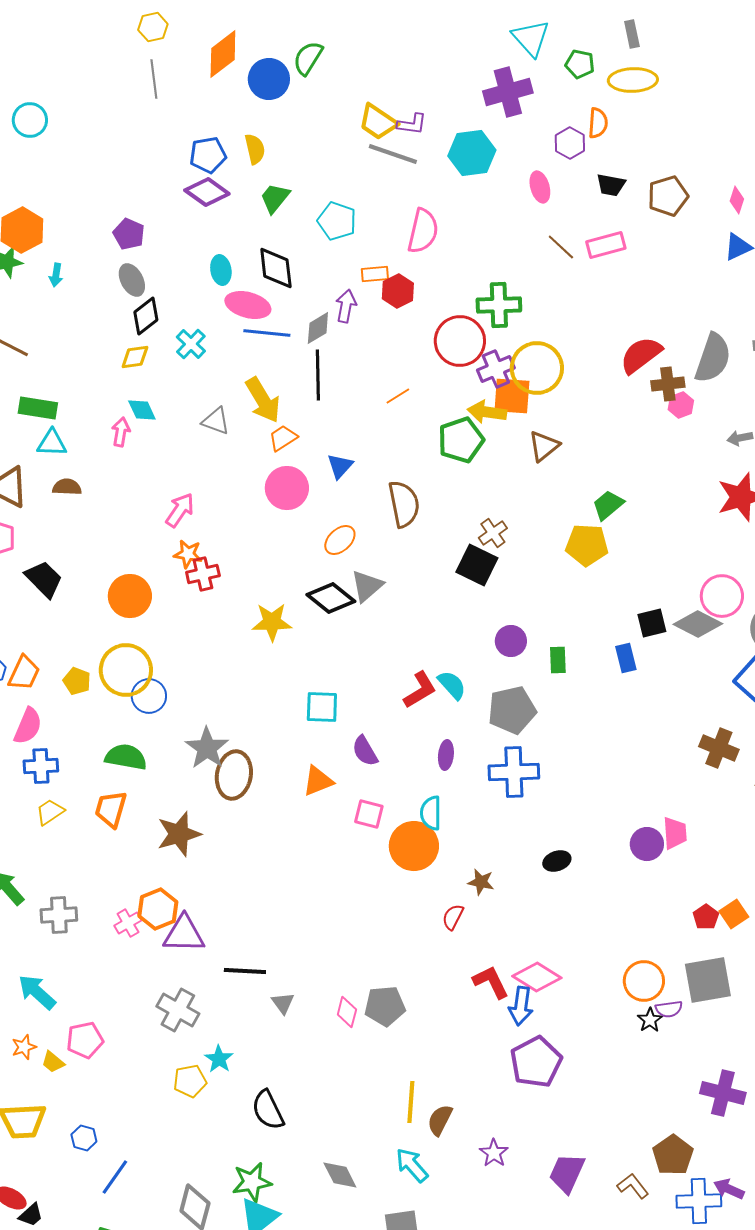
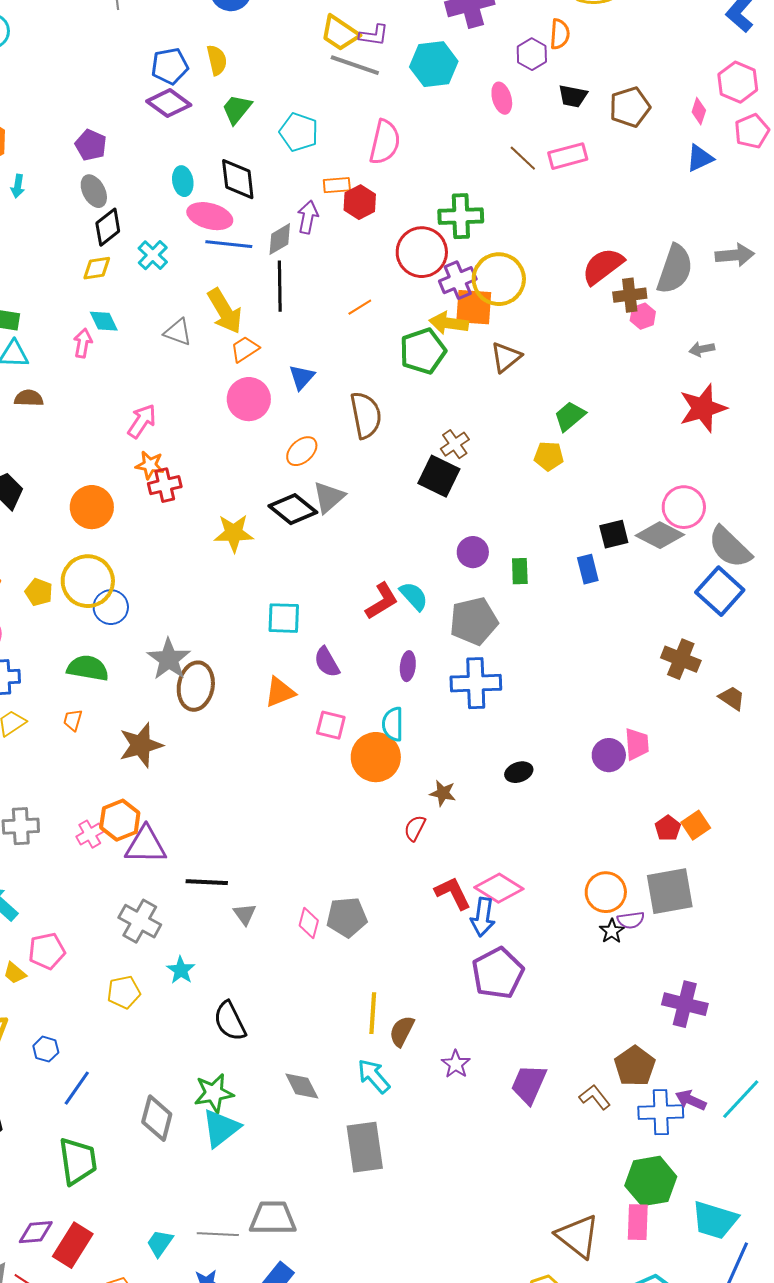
yellow pentagon: (587, 545) -> (549, 456), size x0.7
orange trapezoid: (111, 809) -> (73, 720), size x0.6
yellow pentagon: (190, 1081) -> (124, 992), moved

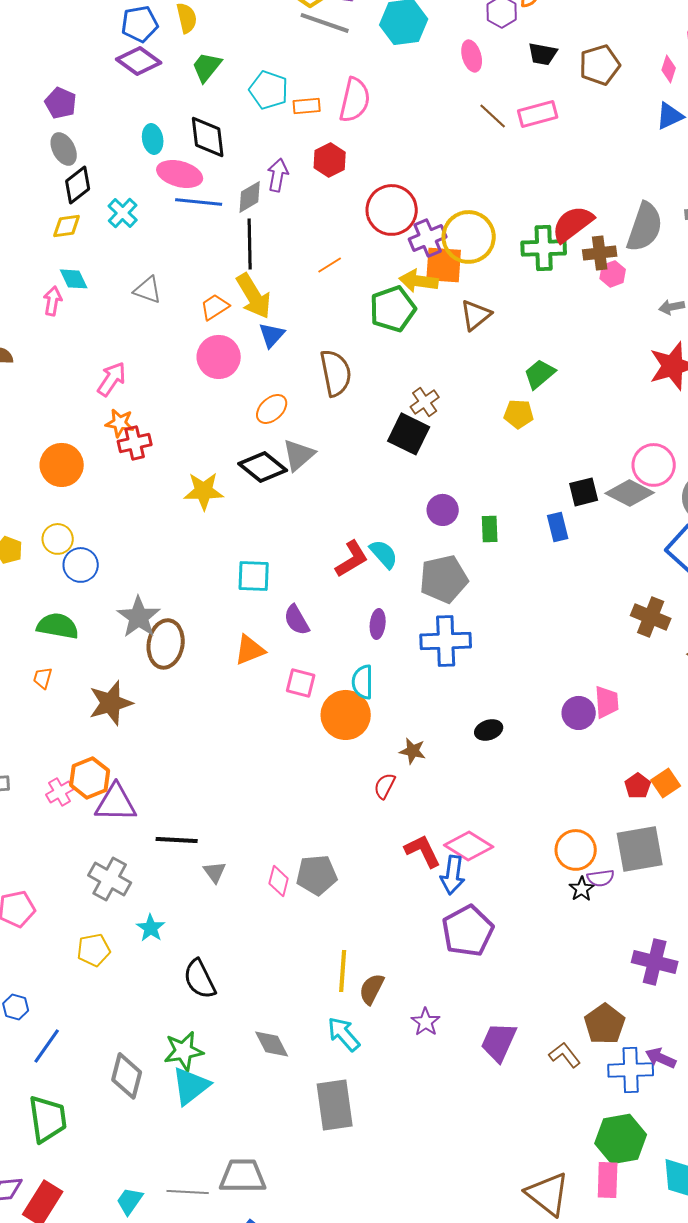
orange rectangle: (337, 185) -> (307, 106), moved
green cross: (461, 216) -> (544, 248), moved
yellow arrow: (225, 311) -> (254, 296), moved
yellow circle: (88, 581) -> (58, 539), size x0.6

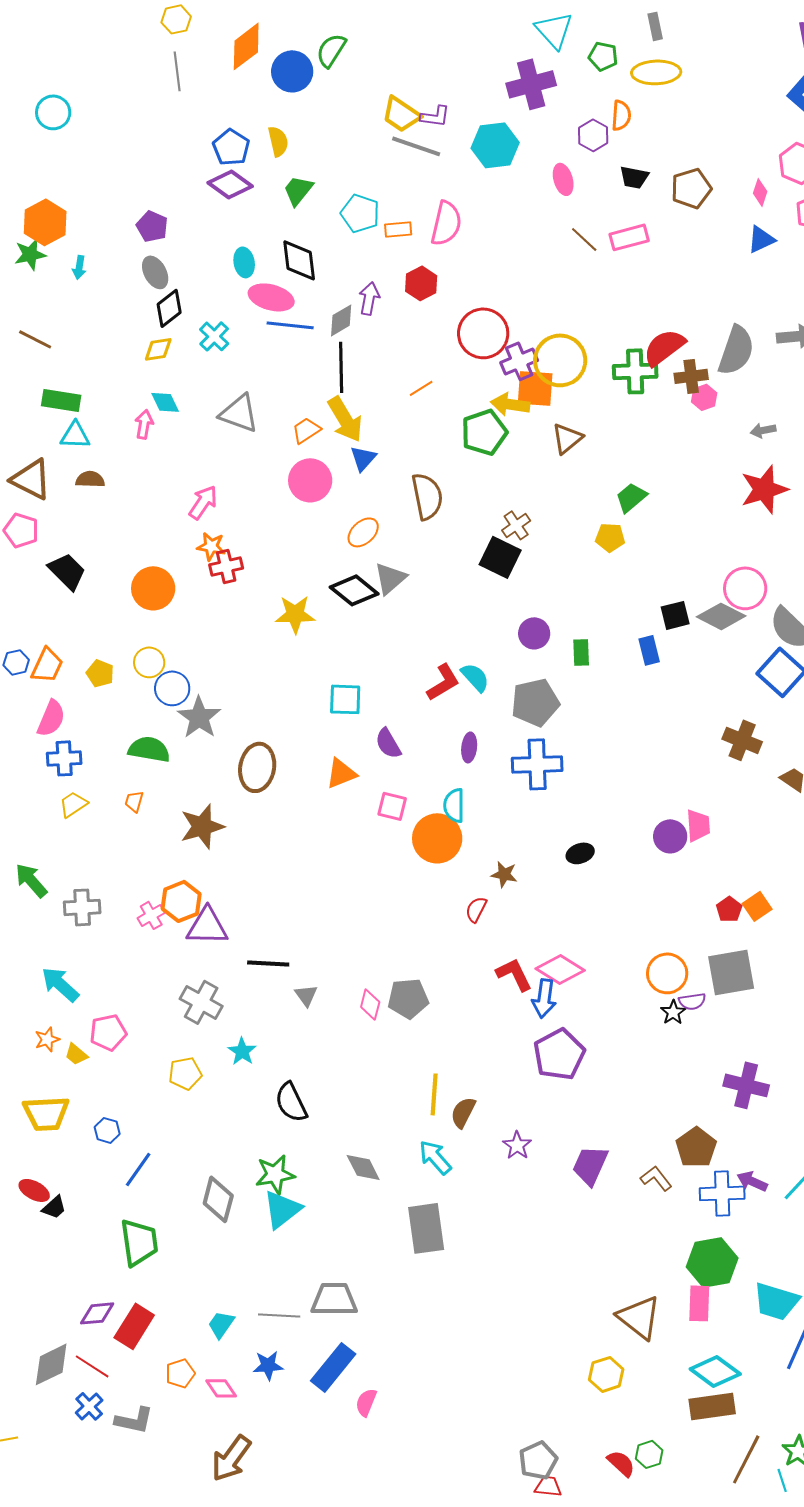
blue pentagon: (140, 24) -> (231, 147), turned -30
gray triangle: (148, 290) -> (239, 413), size x1.4
gray star: (139, 617) -> (199, 717), moved

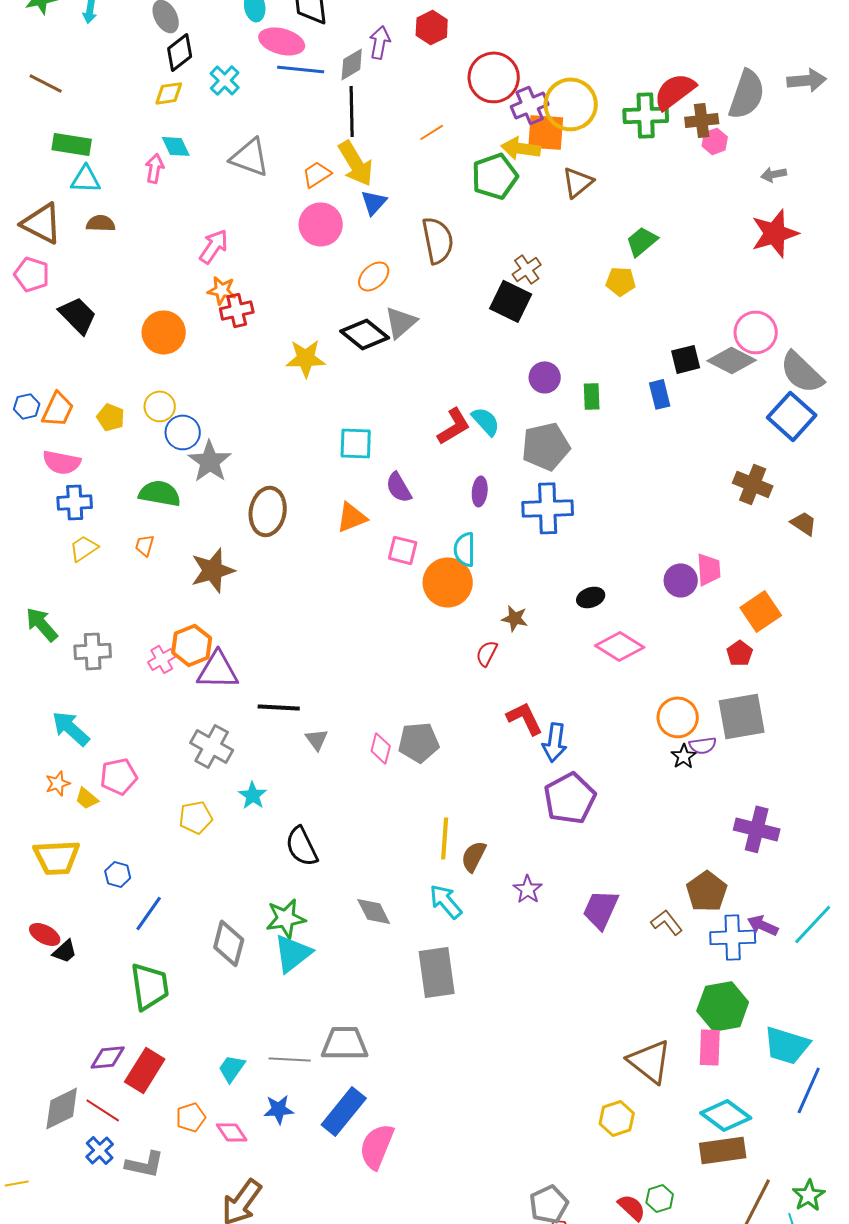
pink semicircle: (51, 718) -> (62, 462), turned 78
orange square: (757, 906) -> (761, 611), moved, size x1.4
pink diamond: (560, 969) -> (620, 646), moved
pink semicircle: (366, 1402) -> (377, 1146), size x1.6

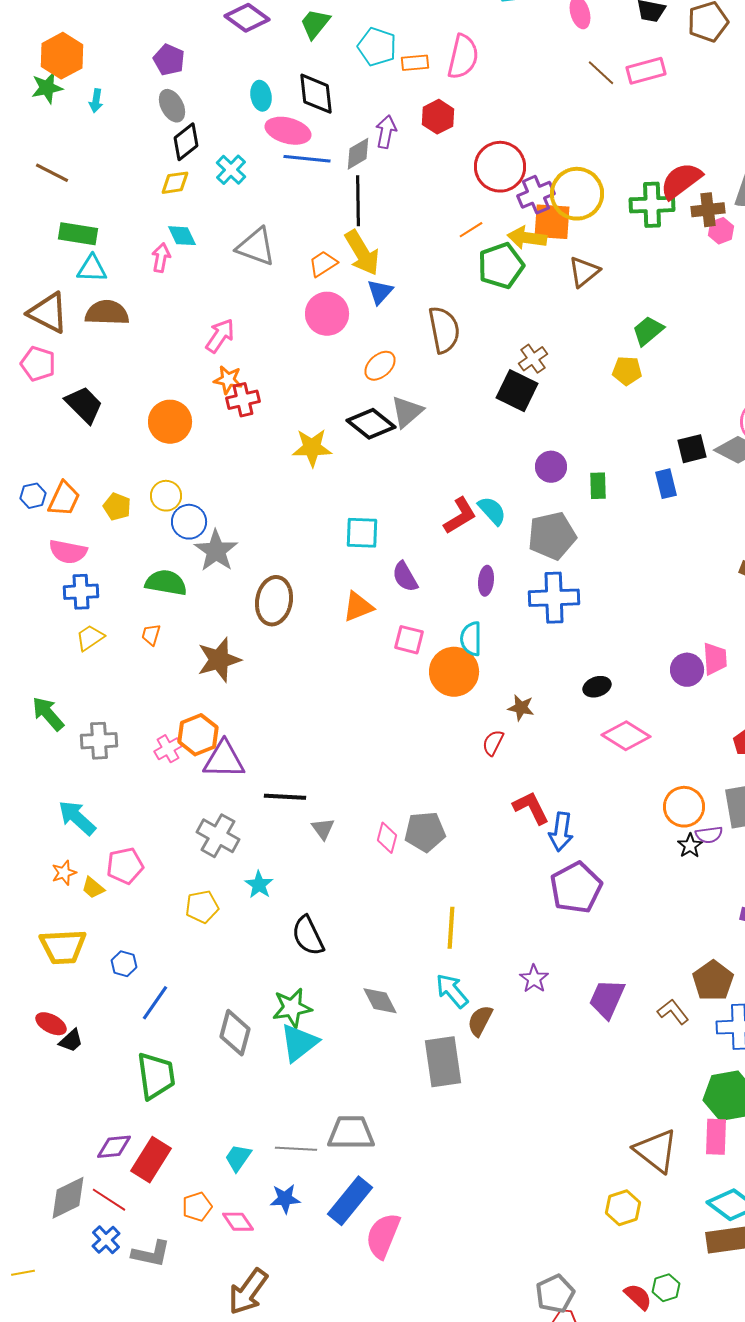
orange line: (432, 132) -> (471, 230), moved
brown semicircle: (101, 223) -> (107, 313), size x1.5
brown semicircle: (474, 856) -> (480, 1021), moved

